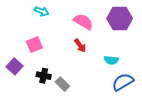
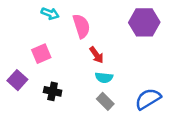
pink semicircle: (83, 22) -> (81, 26), moved, turned 42
cyan semicircle: (111, 60) -> (104, 78), moved
gray rectangle: (62, 84) -> (105, 101), moved

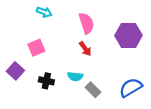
purple hexagon: (144, 22) -> (128, 35), moved
pink semicircle: (81, 26) -> (86, 23), moved
cyan semicircle: (104, 78) -> (75, 76), moved

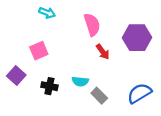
red arrow: (85, 49) -> (103, 52), moved

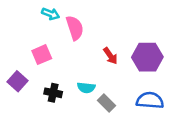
pink semicircle: (92, 25) -> (75, 28), moved
purple hexagon: (137, 38) -> (147, 57), moved
blue semicircle: (139, 93) -> (150, 100), turned 35

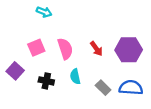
pink semicircle: (75, 28) -> (65, 49), moved
cyan semicircle: (86, 88) -> (75, 77), turned 72
gray rectangle: (107, 103) -> (103, 88), moved

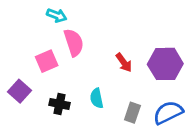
pink semicircle: (65, 49) -> (74, 43), moved
gray rectangle: (103, 88) -> (132, 113), turned 64
blue semicircle: (131, 88) -> (168, 113), turned -30

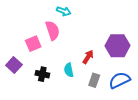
cyan arrow: (57, 15) -> (64, 11), moved
red arrow: (124, 63) -> (88, 57), moved, turned -112

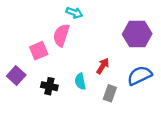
pink semicircle: (53, 30) -> (61, 35), turned -144
purple hexagon: (118, 46) -> (137, 34), moved
blue semicircle: (120, 80) -> (140, 76), moved

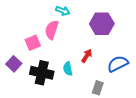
purple hexagon: (137, 34) -> (102, 24), moved
black cross: (49, 86) -> (42, 73), size x1.6
gray rectangle: (110, 93) -> (98, 88), moved

